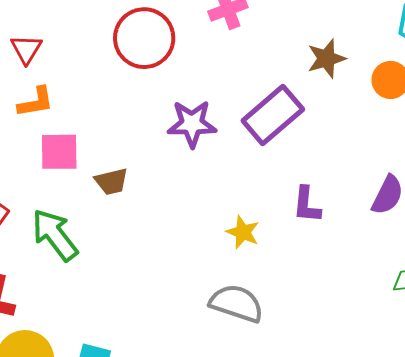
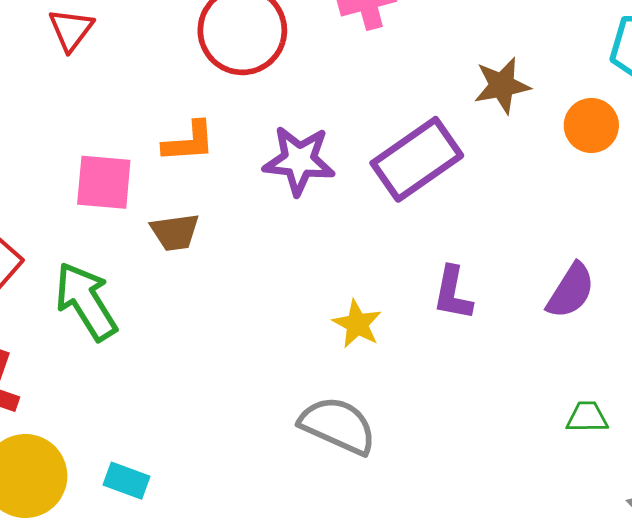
orange L-shape: (36, 102) -> (189, 142), moved

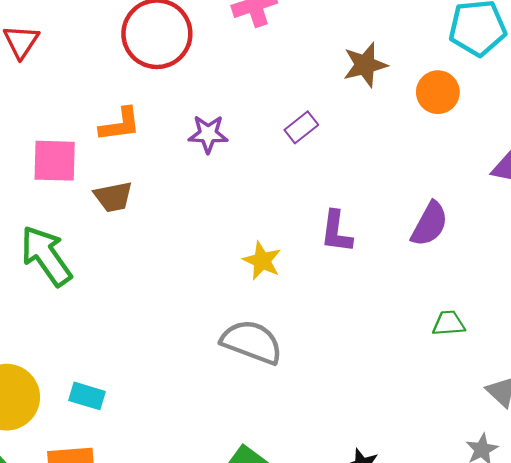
purple rectangle: (417, 159) -> (301, 127), size x0.5
purple star: (299, 160) -> (208, 134), size x0.7

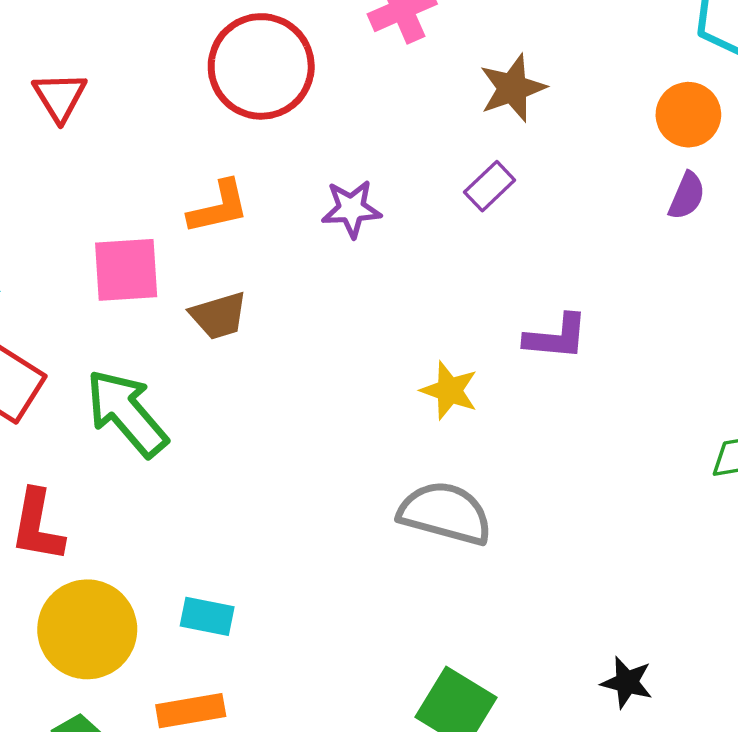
brown star: (365, 65) -> (513, 88), moved
purple semicircle: (430, 224) -> (687, 196), moved, size x0.7
purple L-shape: (336, 232) -> (556, 337), turned -87

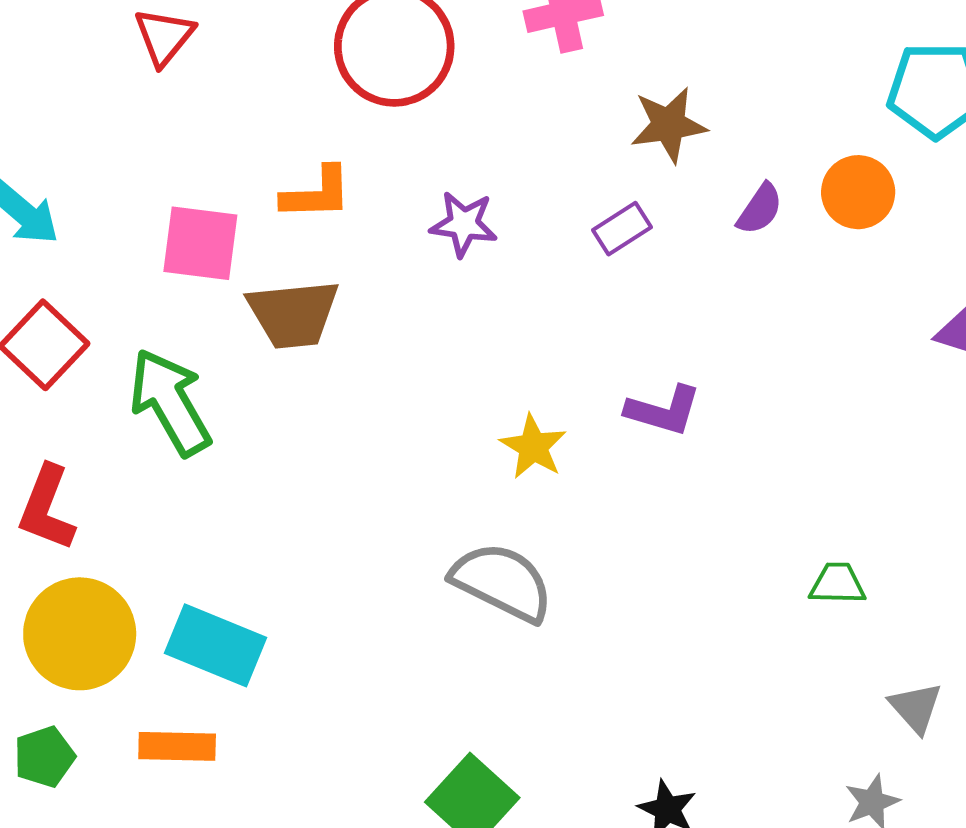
purple semicircle: (687, 196) -> (760, 209), moved
brown trapezoid: (219, 316) -> (293, 314), size x1.4
cyan rectangle: (207, 616) -> (215, 645), size x1.6

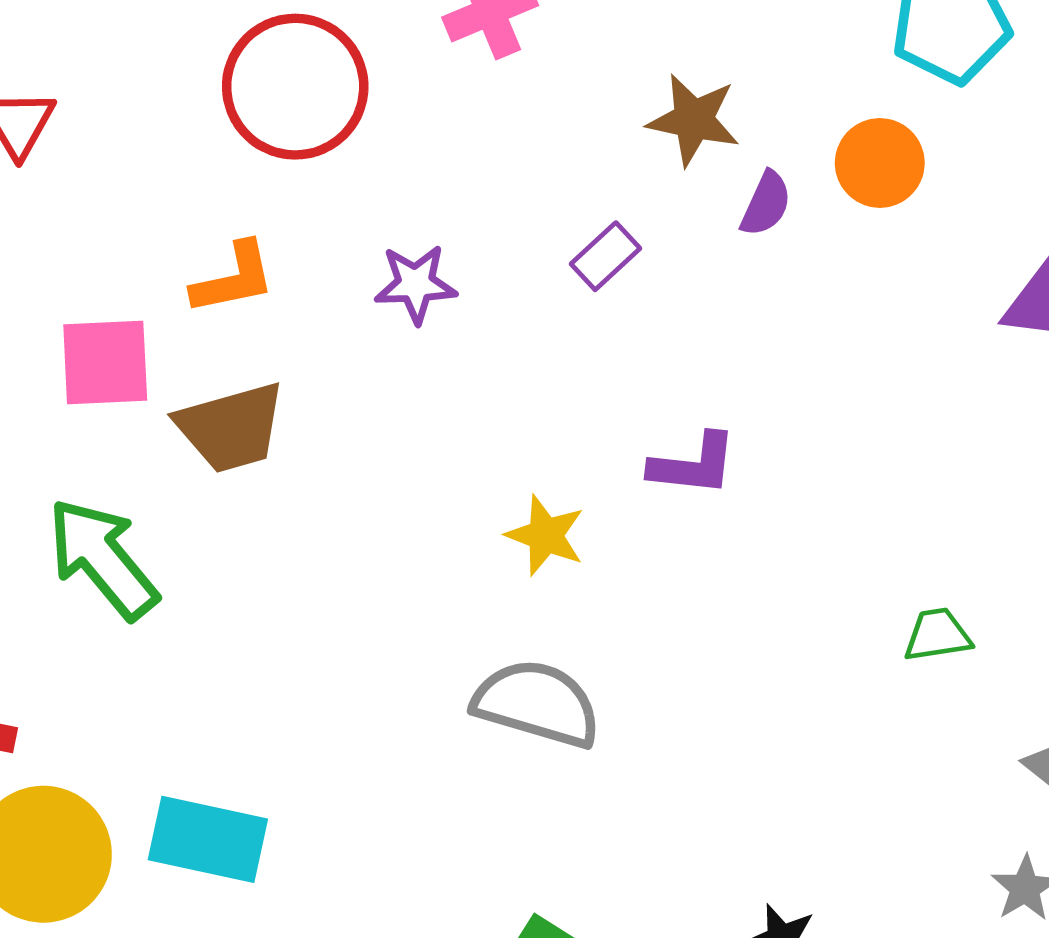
brown star: (669, 125) -> (694, 120), moved, turned 30

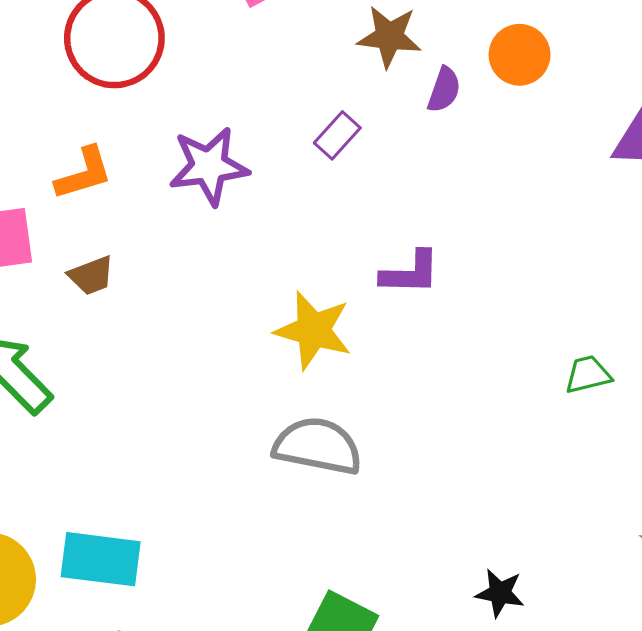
purple star: (416, 284) -> (209, 166), size x1.4
brown trapezoid: (231, 427) -> (91, 276), size x0.6
yellow star: (545, 535) -> (313, 330), size x1.4

